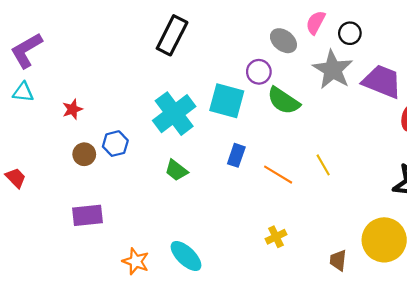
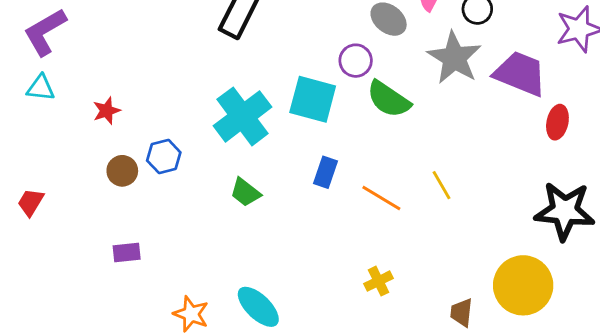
red trapezoid: (16, 178) -> (31, 202), turned -105
purple rectangle: (87, 215) -> (127, 252), size x0.7

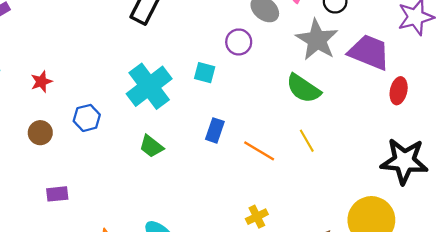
cyan square: (313, 99) -> (205, 73), size x0.6
green semicircle: (389, 99) -> (303, 88), moved
brown circle: (122, 171) -> (40, 133), moved

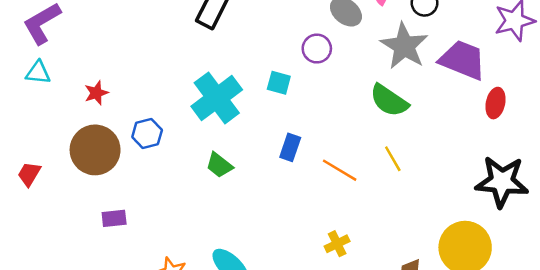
brown circle: (40, 133) -> (95, 150), size x1.8

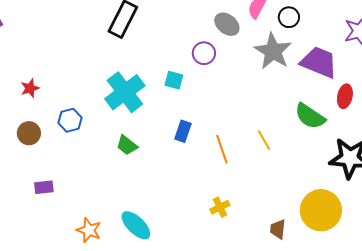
green semicircle: (389, 100) -> (310, 116), moved
brown circle: (95, 150) -> (29, 133), size x0.6
orange line: (340, 170) -> (222, 149), turned 40

